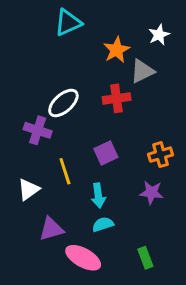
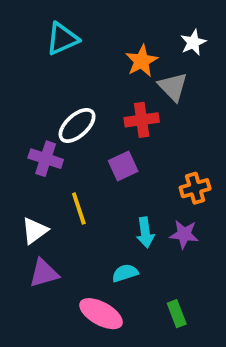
cyan triangle: (68, 23) -> (62, 39), moved
gray triangle: (142, 71) -> (173, 87), turned -48
purple square: (106, 153) -> (123, 166), moved
cyan arrow: (98, 196) -> (145, 232), moved
purple triangle: (51, 229) -> (44, 273), moved

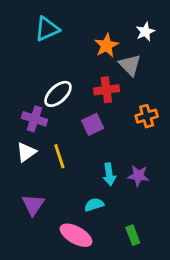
orange cross: (195, 188) -> (147, 116), moved
white triangle: (35, 231) -> (26, 152), moved
purple triangle: (44, 273) -> (33, 205), turned -40

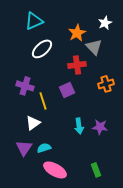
white ellipse: (58, 94) -> (42, 49), moved
white triangle: (26, 152) -> (33, 123), moved
yellow line: (59, 156) -> (43, 101), moved
cyan semicircle: (94, 205) -> (44, 148), moved

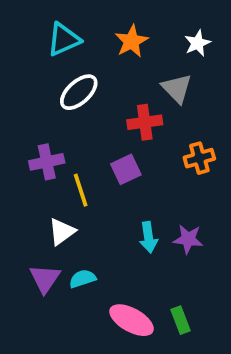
orange star: (77, 33) -> (132, 41), moved
purple cross: (25, 86) -> (47, 162), turned -30
pink ellipse: (55, 170) -> (132, 320), moved

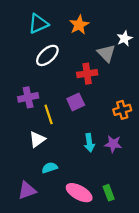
white star: (197, 43) -> (125, 38), moved
orange cross: (199, 158) -> (122, 110), moved
purple triangle: (45, 279) -> (27, 190), moved, turned 36

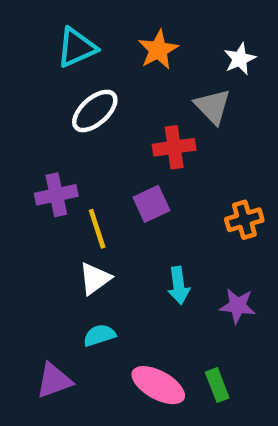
white star: (125, 38) -> (240, 59), moved
white triangle: (37, 139) -> (95, 279), moved
purple star: (113, 144) -> (238, 306), moved

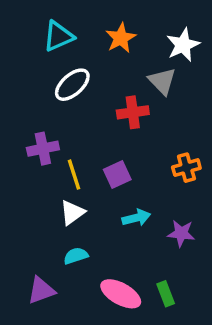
white star: (240, 59) -> (183, 45), size x1.4
purple square: (151, 204) -> (117, 175), moved
cyan arrow: (179, 285) -> (136, 218), turned -96

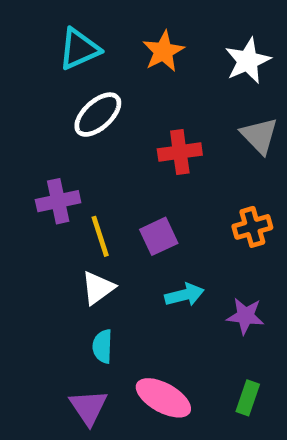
gray triangle: (162, 81) -> (259, 136), moved
cyan semicircle: (76, 256) -> (103, 346), turned -70
purple triangle: (41, 290) -> (88, 407), moved, turned -44
green rectangle: (166, 294) -> (248, 398), moved, turned 40

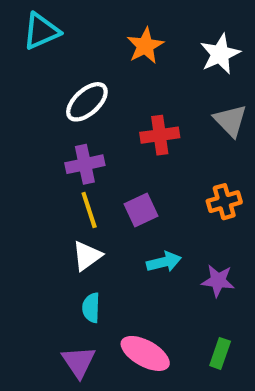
cyan triangle: (79, 49) -> (41, 31), moved
purple cross: (58, 201) -> (85, 164), moved

